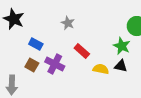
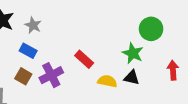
gray star: (68, 23) -> (33, 25), moved
purple cross: (55, 64) -> (51, 75), turned 36

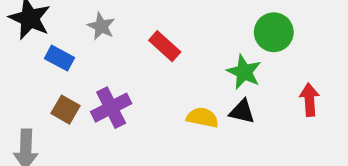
gray star: (33, 25) -> (101, 26), moved
blue rectangle: (28, 51) -> (60, 58), moved
red rectangle: (84, 59) -> (165, 46), moved

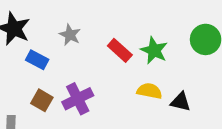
green star: (244, 72) -> (154, 50), moved
yellow semicircle: (202, 118) -> (149, 91), moved

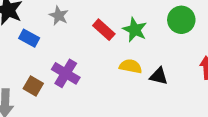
purple cross: (78, 99) -> (66, 73), turned -32
brown square: (42, 100) -> (33, 86), moved

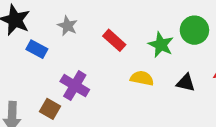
green star: (135, 30) -> (161, 45), moved
black triangle: (159, 76) -> (186, 83), moved
brown square: (33, 86) -> (50, 109), moved

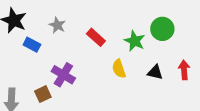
yellow semicircle: (142, 78) -> (119, 69), turned -120
brown square: (50, 109) -> (43, 94), turned 35

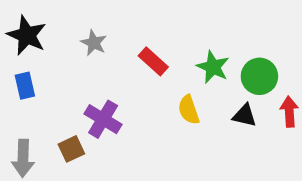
green circle: (162, 29) -> (259, 76), moved
blue rectangle: (32, 45) -> (25, 86), moved, turned 49

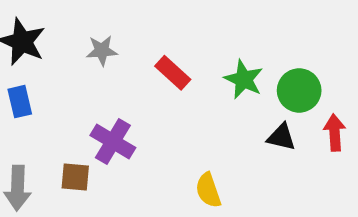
gray star: (94, 43) -> (102, 51), turned -30
yellow semicircle: (189, 110) -> (208, 190), moved
brown square: (71, 149) -> (75, 177), turned 30

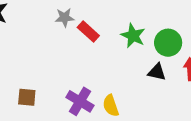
gray star: (102, 51) -> (65, 17), moved
purple cross: (113, 141) -> (80, 101), moved

